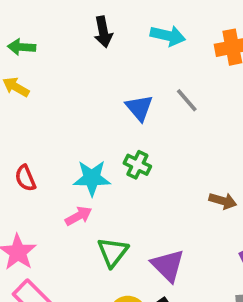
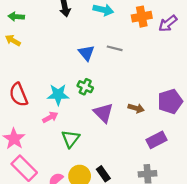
gray line: (187, 100) -> (115, 48), turned -35
red semicircle: (25, 178) -> (19, 95), size x1.5
purple triangle: (168, 265) -> (103, 113), moved

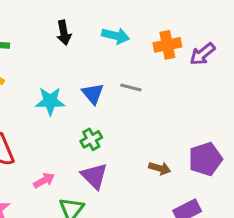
green cross: (85, 87) -> (91, 139), turned 35
cyan star: (58, 95) -> (50, 101), moved
purple triangle: (103, 113) -> (94, 176), moved

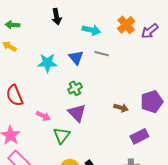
cyan arrow: (116, 36) -> (91, 30), moved
orange cross: (167, 45) -> (126, 25), turned -30
pink arrow: (44, 180) -> (43, 116), turned 56

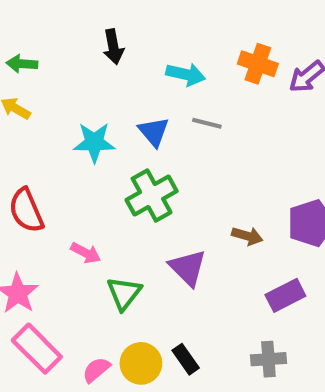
orange cross: (126, 25) -> (258, 64), turned -30
green cross: (75, 88) -> (152, 196), size x1.6
purple triangle: (77, 113) -> (188, 268), moved

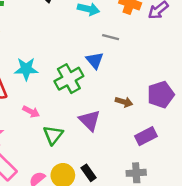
gray line: (207, 123) -> (111, 37), moved
blue triangle: (154, 132) -> (95, 60), moved
cyan star: (94, 142) -> (26, 69), moved

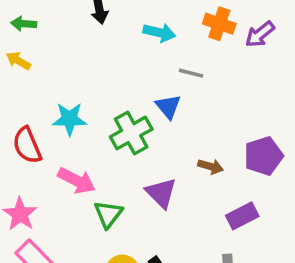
pink arrow: (31, 112) -> (77, 181), size x1.5

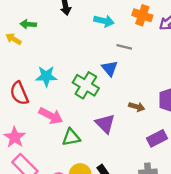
green arrow: (24, 24) -> (28, 24), moved
green cross: (131, 133) -> (86, 85), turned -30
green triangle: (108, 214) -> (71, 137), turned 42

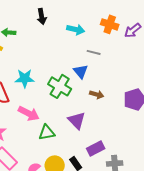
brown arrow: (137, 107) -> (97, 94), moved
purple rectangle: (157, 138) -> (96, 148), moved

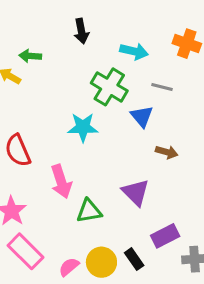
cyan star: (25, 78) -> (83, 127), moved
green cross: (60, 86) -> (109, 87), moved
pink arrow: (29, 113) -> (61, 182), turned 45

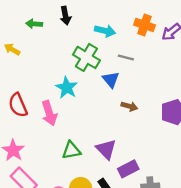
green arrow: (30, 56) -> (34, 24), moved
cyan star: (83, 127) -> (67, 88), turned 30
pink arrow: (61, 182) -> (49, 113), moved
purple triangle: (136, 192) -> (106, 149), moved

